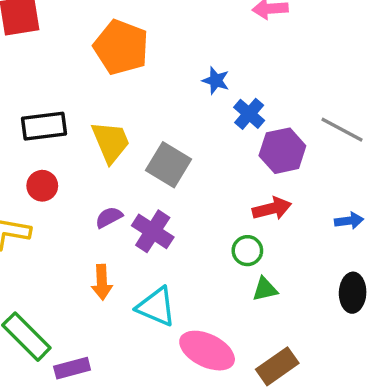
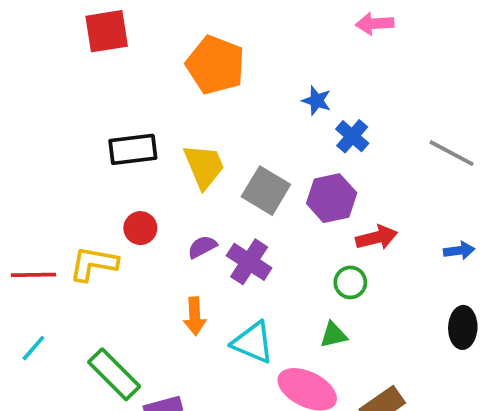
purple hexagon: (282, 151) -> (332, 198), moved
red circle: (42, 186) -> (140, 228), moved
green triangle: (265, 289) -> (333, 335), moved

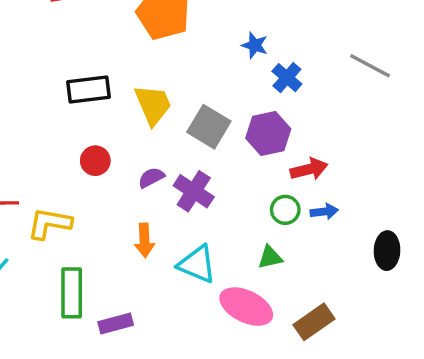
gray line: (452, 153) -> (370, 66), moved
blue arrow: (459, 251) -> (324, 212), moved
yellow L-shape: (93, 264) -> (49, 223), moved
green rectangle: (114, 374) -> (72, 293), turned 45

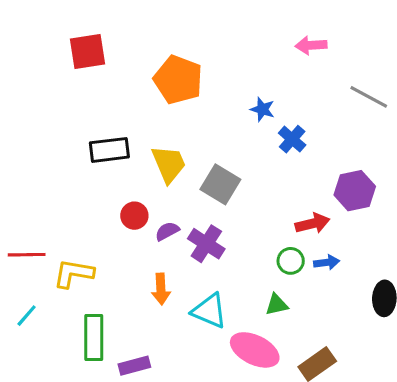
gray line: (370, 66) -> (369, 97), moved
purple hexagon: (268, 134) -> (355, 191), moved
red circle: (95, 161) -> (134, 216), moved

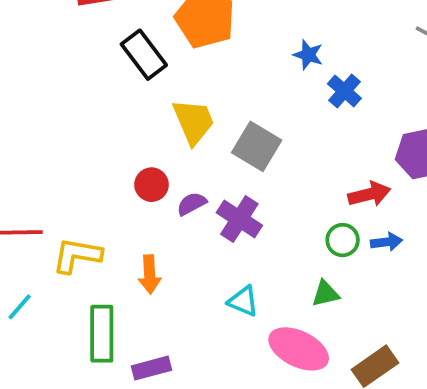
black rectangle: (109, 150) -> (144, 55), moved, turned 60
orange arrow: (161, 289) -> (150, 274), moved
cyan triangle: (209, 311) -> (243, 301), size x0.7

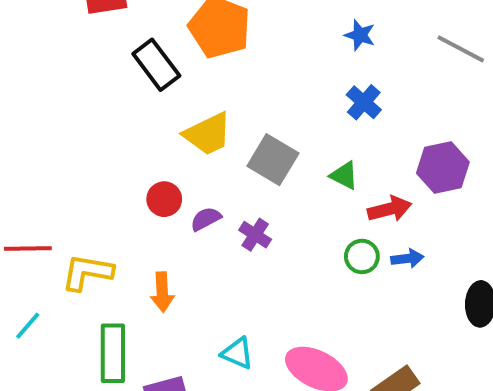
blue star: (308, 55) -> (360, 35), moved
yellow trapezoid: (194, 122) -> (208, 134), turned 87
purple cross: (239, 219) -> (255, 235), size x0.7
green triangle: (325, 294) -> (344, 175), moved, turned 40
cyan triangle: (243, 301) -> (237, 353), moved

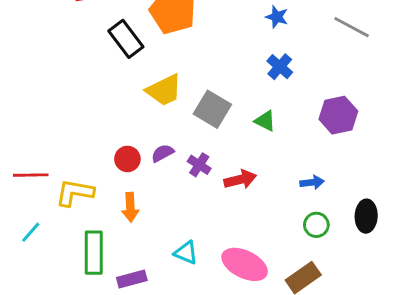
red circle: (164, 199) -> (127, 159), moved
red arrow: (390, 209) -> (240, 179), moved
green circle: (362, 256) -> (316, 225), moved

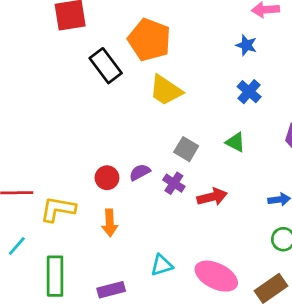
yellow trapezoid: (164, 90) -> (166, 90), moved, turned 60
gray square: (212, 109) -> (186, 149), moved, size x0.7
green rectangle: (94, 253) -> (55, 276), moved
cyan triangle: (186, 253) -> (162, 265), turned -40

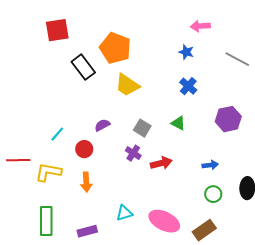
purple semicircle: (140, 172) -> (102, 125), moved
cyan line: (17, 246) -> (57, 134), moved

